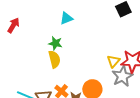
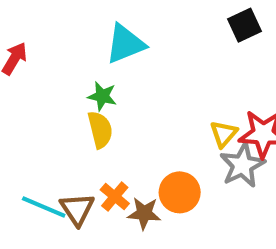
cyan triangle: (66, 18) -> (125, 44), size x1.5

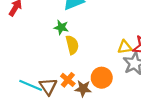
yellow semicircle: (100, 130) -> (72, 45), moved
yellow triangle: (224, 134) -> (125, 47), turned 40

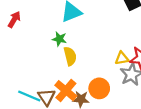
orange cross: (68, 80) -> (66, 91), size x1.5

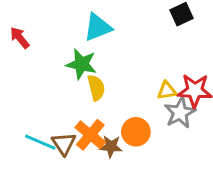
red arrow: (14, 20) -> (20, 38), turned -70
green star: (59, 39) -> (81, 64), size x1.5

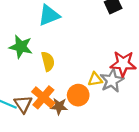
green star: (81, 64) -> (21, 47), moved
yellow triangle: (167, 91) -> (95, 79), moved

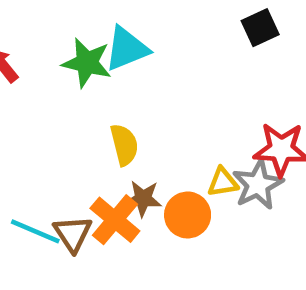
green star: (21, 47) -> (87, 63), moved
brown star: (59, 106) -> (143, 199), moved

